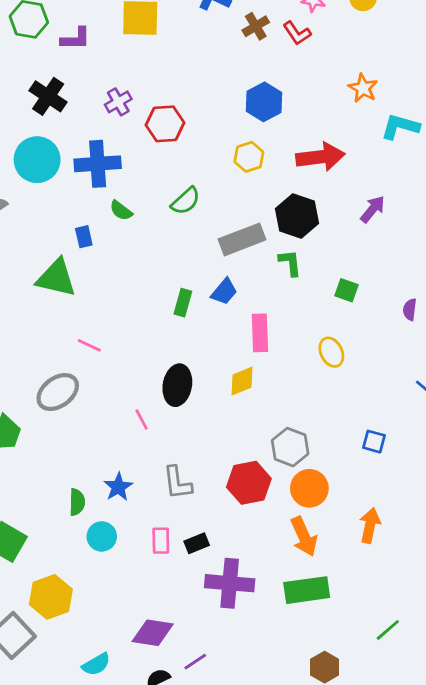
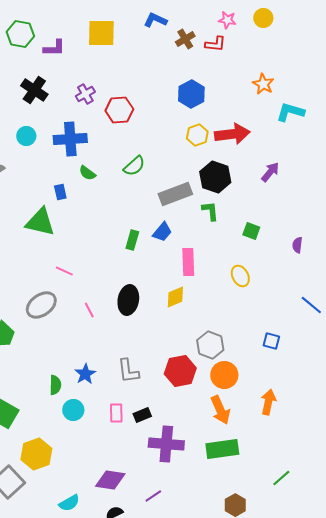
red L-shape: (297, 33) -> (215, 44), turned -50
yellow hexagon: (249, 157) -> (197, 135), moved
cyan circle: (37, 160) -> (26, 136), size x0.6
pink line: (142, 420) -> (89, 310), moved
purple line: (195, 662) -> (153, 496), moved

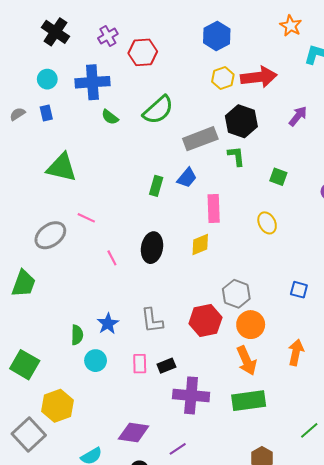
green semicircle: (134, 166) -> (158, 110), size x1.4
blue rectangle: (60, 192) -> (46, 113), moved
gray ellipse: (41, 305) -> (50, 235), moved

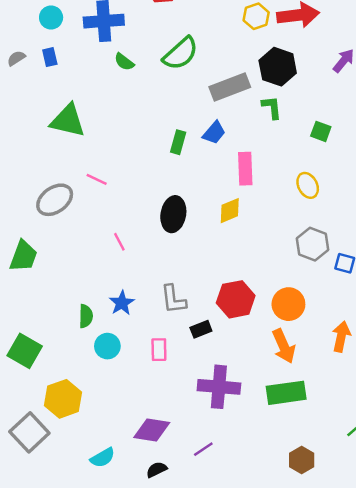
pink line: (112, 258) -> (119, 242), moved
gray hexagon: (236, 294) -> (312, 244), moved
black rectangle: (166, 366) -> (201, 329), moved

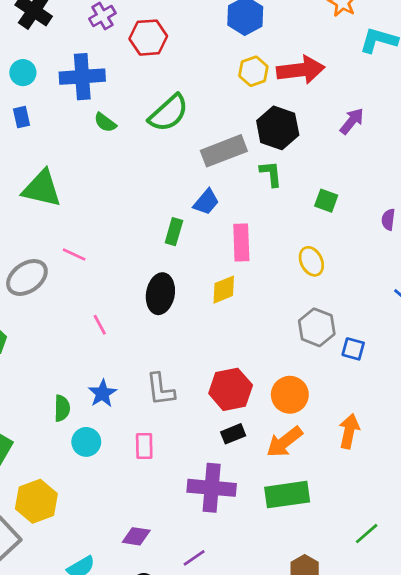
green rectangle: (178, 142) -> (174, 232), moved
black rectangle: (201, 329) -> (233, 434), moved
orange arrow: (284, 346) -> (284, 442), turned 76
purple diamond: (152, 430) -> (136, 536), size x0.7

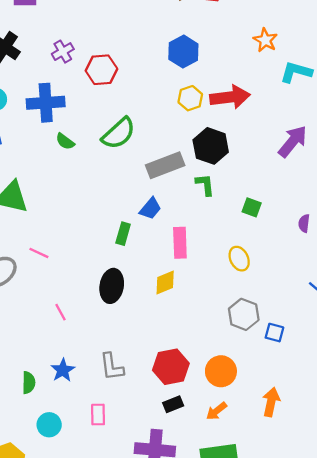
purple arrow: (352, 121) -> (293, 141), moved, size x1.4
cyan circle: (86, 442) -> (49, 425), moved
orange arrow: (284, 442) -> (216, 411), size x0.7

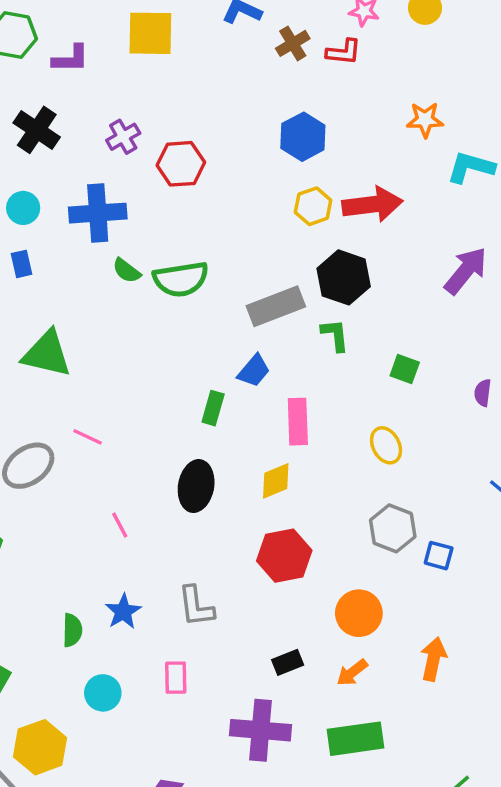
orange star: (265, 40) -> (425, 120), turned -30
green semicircle: (119, 133) -> (181, 279), moved, turned 33
red hexagon: (171, 367) -> (284, 556), moved

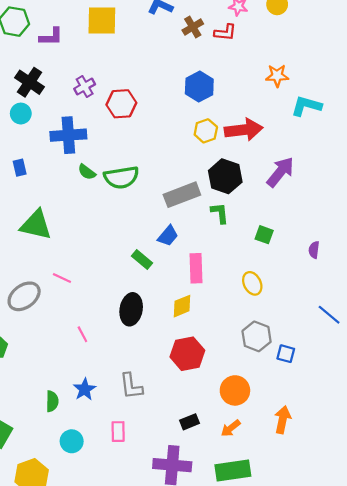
cyan circle: (23, 208) -> (21, 114), moved
purple arrow: (466, 271) -> (280, 172), moved
green rectangle: (213, 408) -> (142, 260), turned -66

